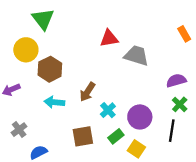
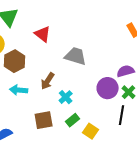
red triangle: (109, 38) -> (43, 34), moved, turned 48
gray trapezoid: (136, 56) -> (76, 56), moved
purple circle: (140, 117) -> (108, 88), moved

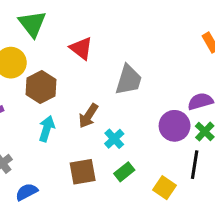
gray trapezoid: (76, 56) -> (129, 80), turned 90
cyan arrow: (19, 90) -> (47, 129), turned 102
yellow square: (91, 131) -> (164, 188), moved

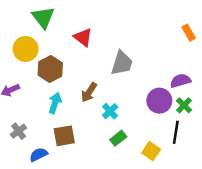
brown square: (83, 172) -> (64, 136), moved

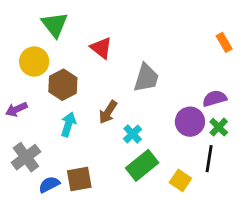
gray cross: (19, 131) -> (26, 157), size x1.5
brown square: (64, 136) -> (79, 179), moved
green rectangle: (118, 138) -> (142, 165), size x1.6

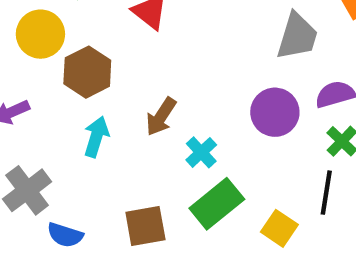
gray trapezoid: (146, 78) -> (297, 36), moved
purple circle: (190, 122) -> (275, 112), moved
brown square: (79, 179) -> (145, 226), moved
blue semicircle: (49, 185) -> (65, 235), turned -135

